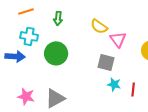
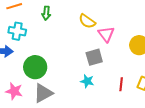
green circle: (56, 53) -> (35, 67), moved
gray square: (106, 62) -> (94, 57), turned -30
cyan star: (114, 84) -> (87, 81), moved

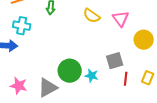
pink triangle: (106, 34) -> (121, 19), moved
gray square: (94, 57) -> (115, 61), moved
green circle: (35, 67) -> (70, 71), moved

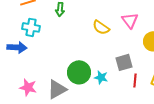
yellow semicircle: (92, 16) -> (101, 27), moved

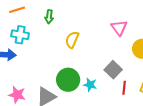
yellow semicircle: (101, 27) -> (72, 40), moved, turned 78
gray square: (124, 62) -> (113, 70), turned -30

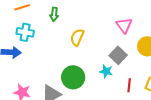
gray square: (113, 70) -> (118, 55), moved
cyan star: (90, 85) -> (106, 71), moved

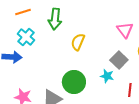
green arrow: (54, 14) -> (55, 19), size x1.5
cyan cross: (25, 32) -> (26, 37), turned 30

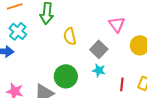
yellow semicircle: (78, 42) -> (70, 36), turned -36
gray square: (119, 60) -> (99, 49), moved

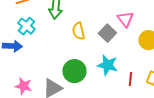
gray square: (99, 49) -> (107, 33), moved
cyan star: (99, 70) -> (107, 65), size x1.5

